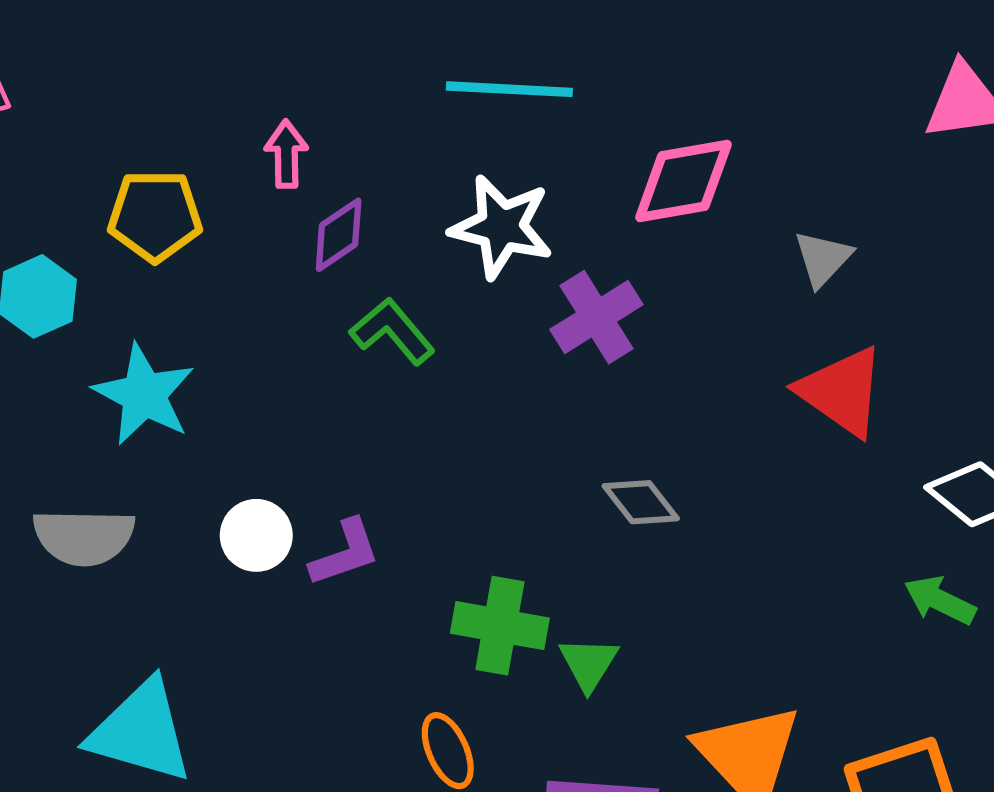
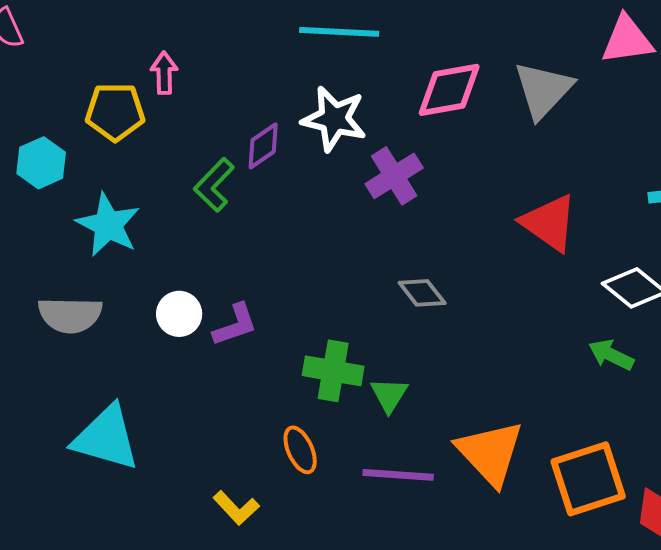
pink arrow: (286, 154) -> (164, 73), moved
purple diamond: (339, 235) -> (263, 146), moved
gray triangle: (823, 258) -> (543, 90), moved, size x1.6
green L-shape: (392, 331) -> (214, 185), moved, turned -96

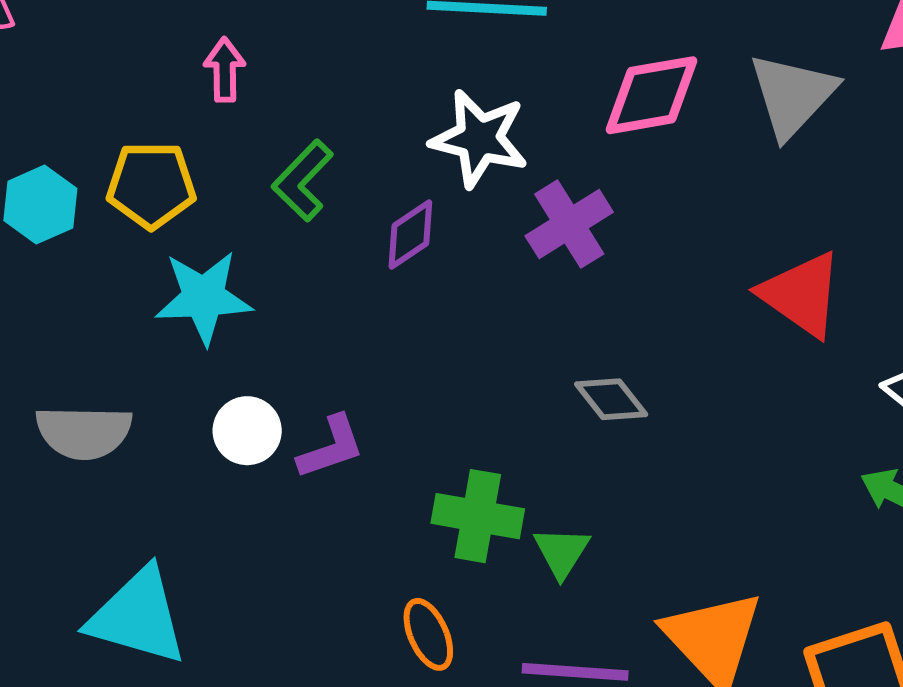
yellow pentagon: (115, 112) -> (151, 185), moved
purple diamond: (263, 146) -> (410, 234), moved
green L-shape: (214, 185) -> (303, 181), moved
cyan star: (108, 225) -> (204, 297), moved, turned -30

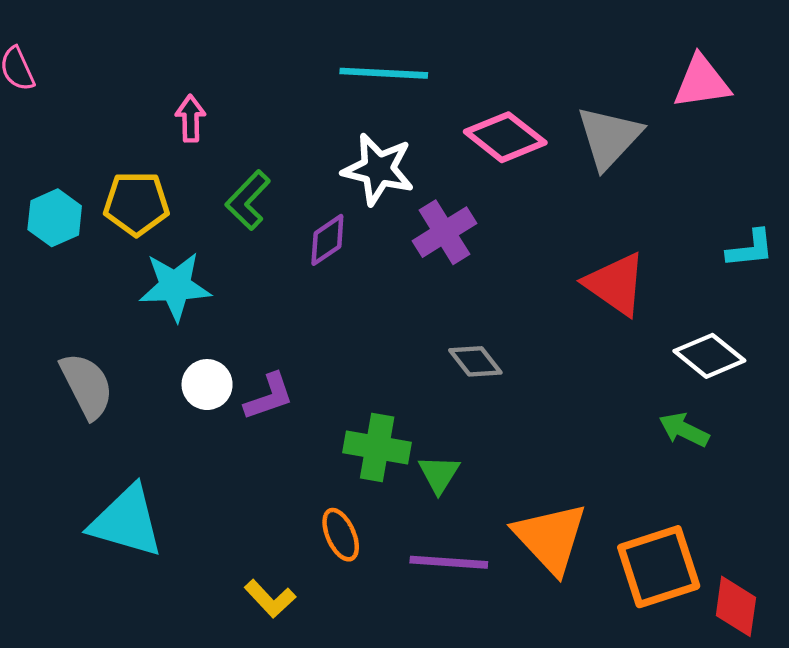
pink diamond: (652, 95) -> (505, 137), turned 48
gray semicircle: (84, 432) -> (87, 386), turned -118

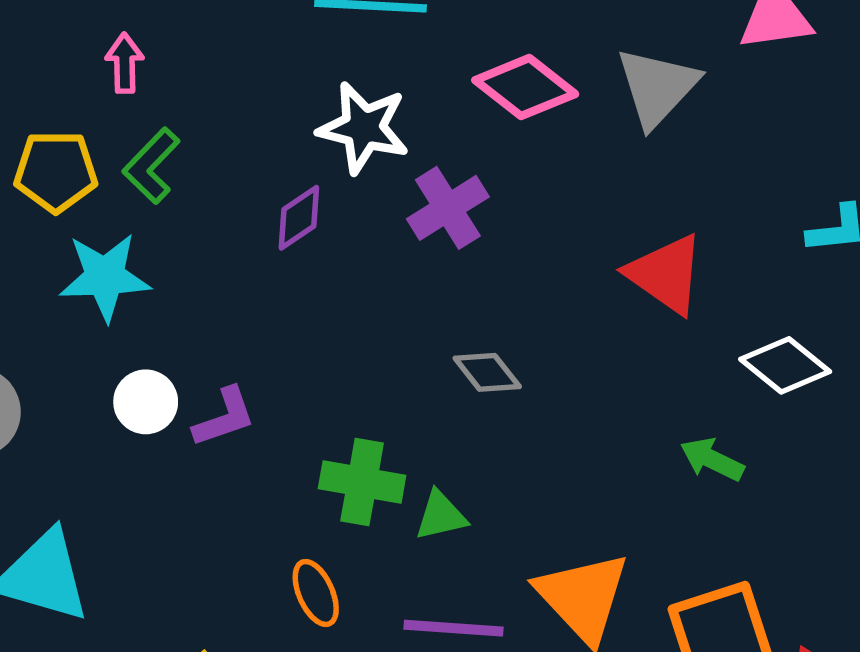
green L-shape: (248, 200) -> (151, 166), moved
green arrow: (684, 430) -> (712, 459), moved
green triangle: (439, 474) -> (441, 516), turned 45

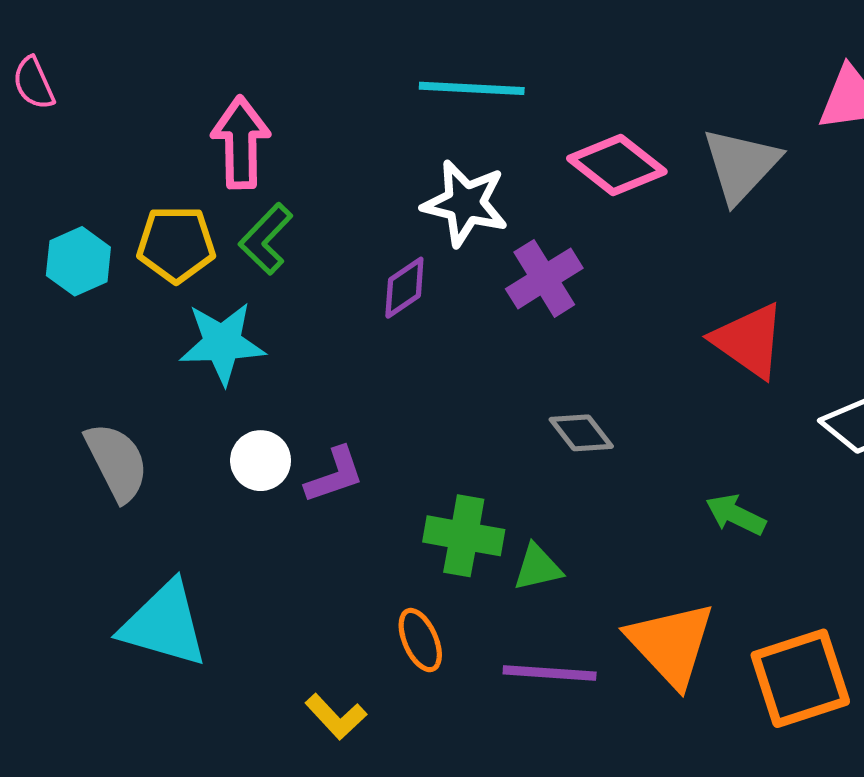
pink arrow: (125, 63) -> (241, 143), size x1.6
green arrow: (712, 459) -> (736, 515), moved

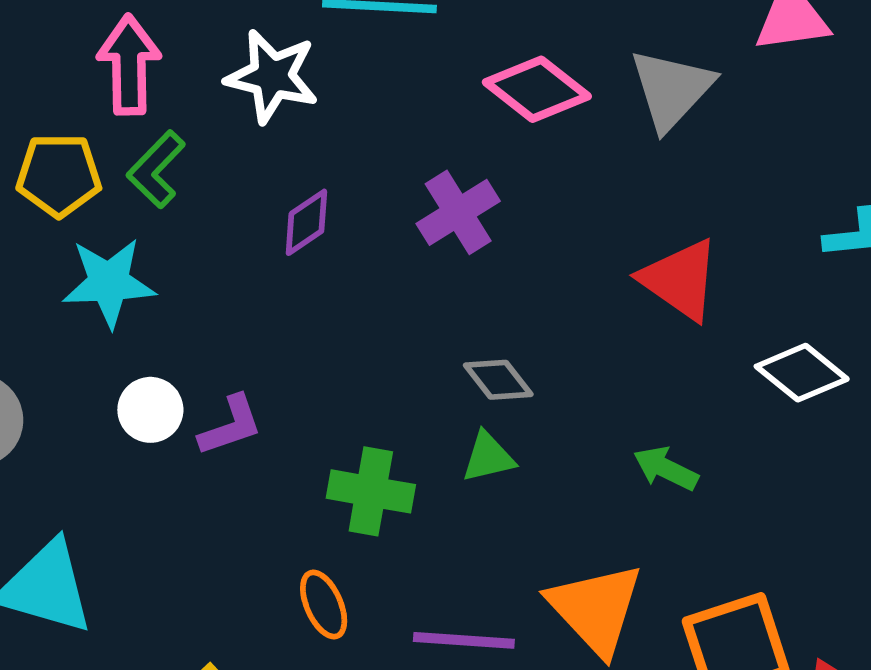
white star: (465, 203) -> (272, 76), moved
green triangle: (538, 567) -> (488, 457), moved

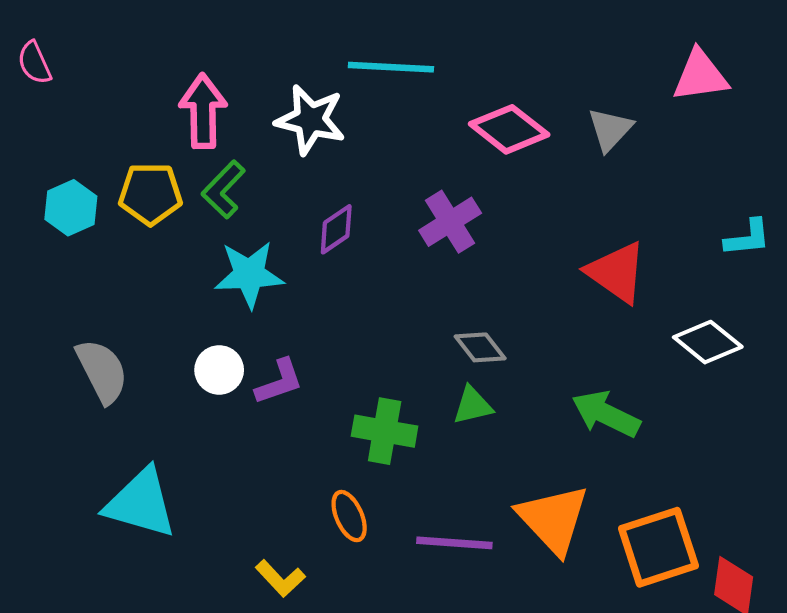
gray triangle: (671, 89) -> (610, 129), size x0.7
cyan star: (109, 282) -> (249, 274), moved
green arrow: (666, 469) -> (606, 414), size x1.4

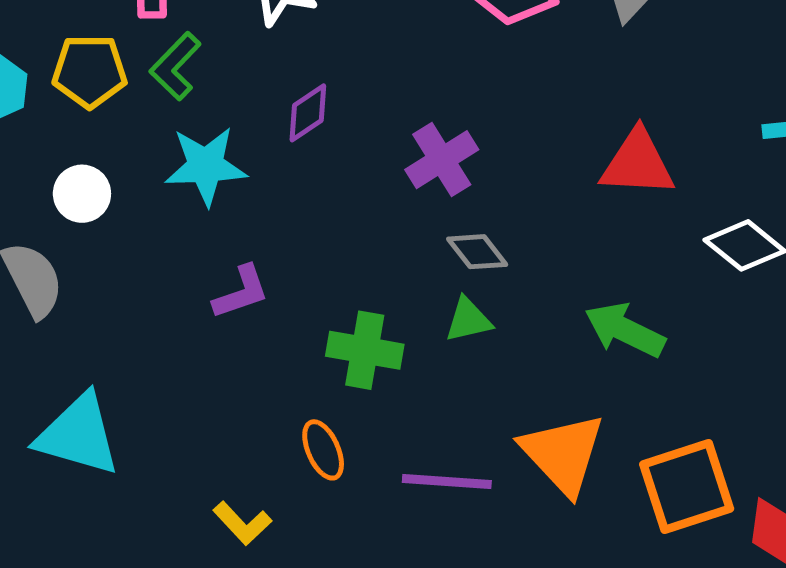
purple cross: (450, 222) -> (442, 160), moved
red triangle: (617, 272) -> (637, 163), turned -32
white circle: (219, 370) -> (82, 194), moved

